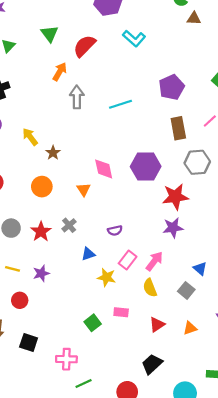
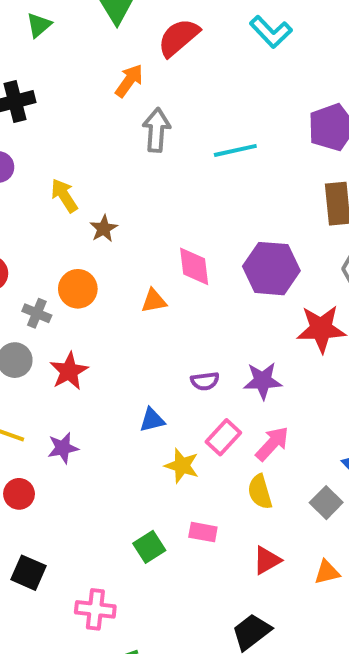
orange triangle: (83, 189) -> (154, 301), turned 48
gray cross: (69, 225) -> (37, 313), moved, turned -32
purple star: (173, 228) -> (263, 381), moved

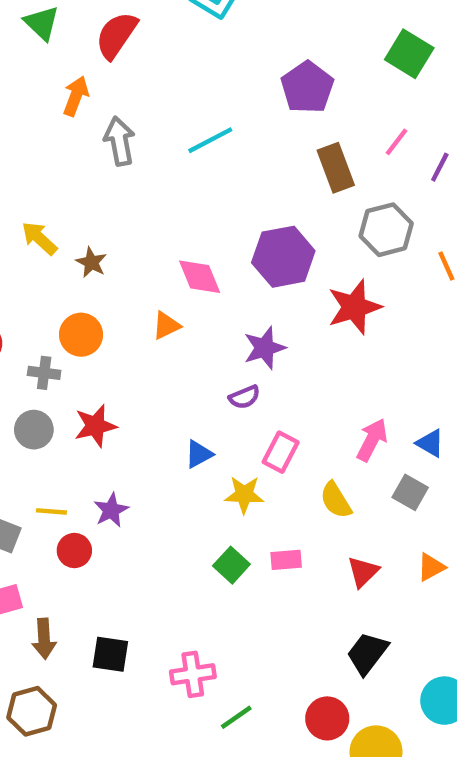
red star: (69, 371) -> (95, 426), turned 30
purple star: (263, 381) -> (264, 348), moved
pink arrow: (272, 444) -> (372, 440), moved
red circle: (19, 494) -> (74, 551), moved
green square: (149, 547) -> (231, 565), moved

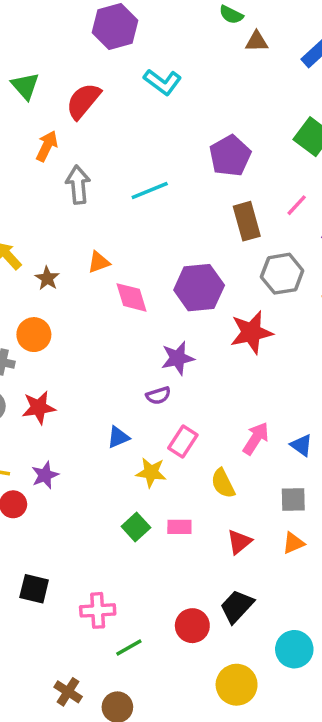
orange triangle: (166, 326) -> (99, 262), moved
gray square: (410, 492) -> (293, 500), moved, turned -36
red circle: (327, 718) -> (192, 626), moved

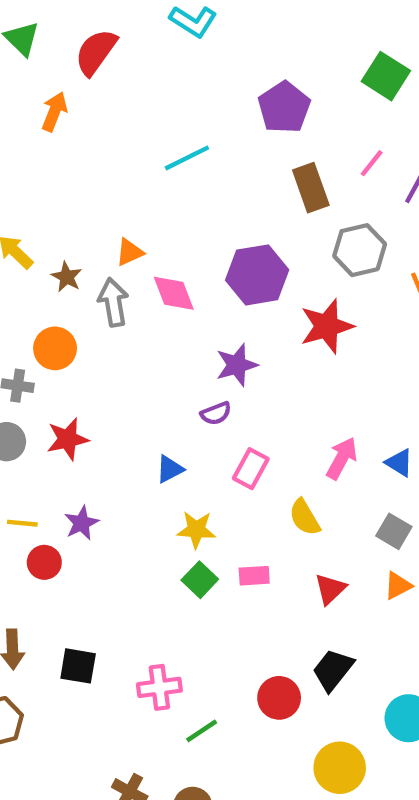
gray arrow: (78, 185) -> (113, 302), moved
yellow star: (151, 472) -> (196, 530), moved
gray square: (293, 500) -> (394, 531), turned 36

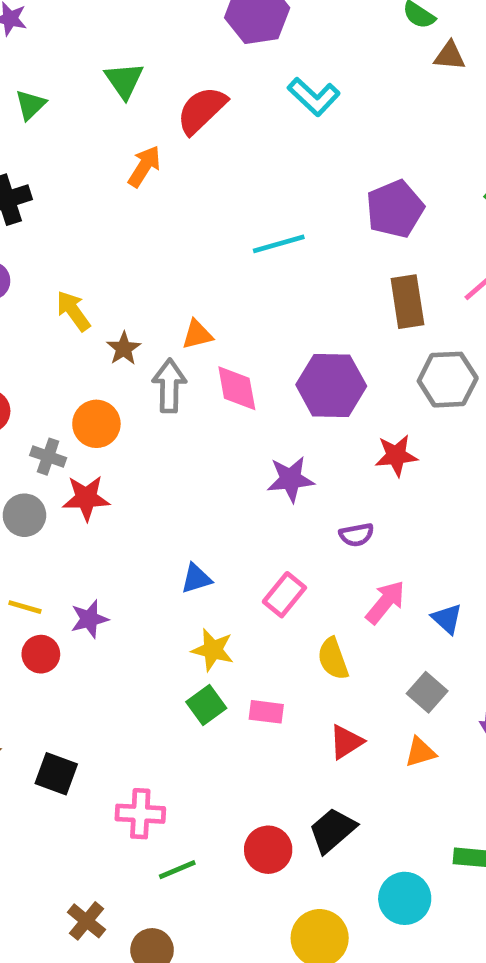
red star: (327, 326) -> (396, 456), size x0.7
purple semicircle: (216, 413) -> (357, 535), moved
red star: (68, 439) -> (86, 498), moved

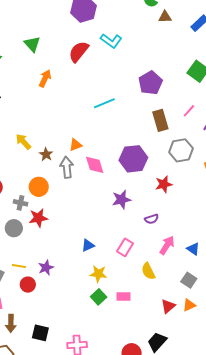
red semicircle: (202, 110) -> (79, 52), moved
red triangle: (346, 742) -> (168, 306), moved

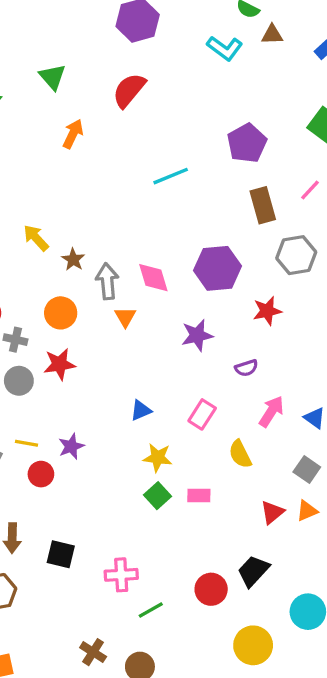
cyan L-shape: (111, 41) -> (225, 48), moved
orange triangle: (76, 145) -> (125, 317), moved, turned -40
gray cross: (21, 203) -> (15, 340), moved

